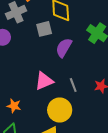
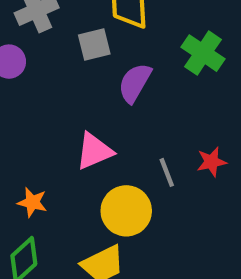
gray line: (73, 85) -> (167, 172), moved

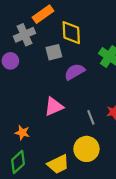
purple semicircle: (135, 83) -> (75, 72), turned 30
yellow circle: (126, 211) -> (86, 149), moved

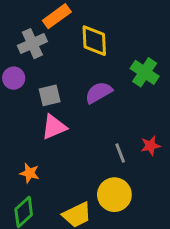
gray square: (54, 52) -> (50, 95), moved
pink triangle: (54, 107) -> (54, 127), moved

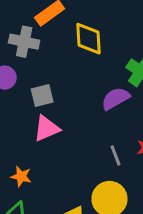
gray cross: (32, 44) -> (24, 42), turned 36
purple semicircle: (99, 92) -> (115, 99), moved

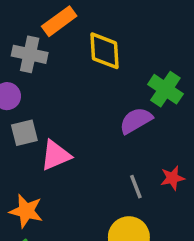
gray square: (42, 96) -> (24, 133), moved
orange star: (21, 176) -> (26, 211), size x1.4

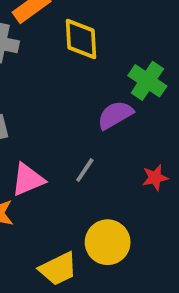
pink triangle: (56, 155) -> (28, 180), moved
gray line: (136, 187) -> (85, 170), moved, turned 55

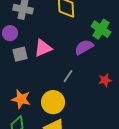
pink triangle: (28, 180) -> (43, 48), moved
yellow circle: (108, 242) -> (53, 102), moved

